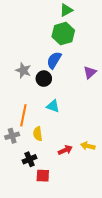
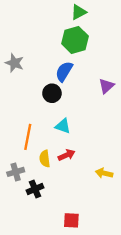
gray star: (23, 70) -> (14, 63), moved
gray cross: (12, 136) -> (16, 172), moved
red arrow: (65, 150) -> (67, 155), moved
red square: (43, 176) -> (71, 220), moved

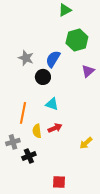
green hexagon: (75, 40) -> (77, 40), moved
gray star: (14, 63) -> (26, 58), moved
yellow arrow: (104, 173) -> (86, 143), turned -56

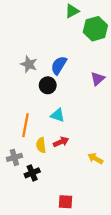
green hexagon: (77, 40) -> (95, 29), moved
yellow arrow: (86, 143) -> (95, 158), turned 72

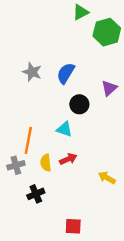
black circle: (48, 85) -> (79, 104), moved
gray cross: (14, 157) -> (16, 165), moved

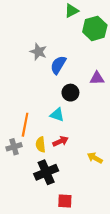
gray star: (32, 72) -> (38, 52), moved
purple triangle: (109, 88) -> (97, 78), turned 40
black cross: (36, 194) -> (46, 172), moved, size x1.5

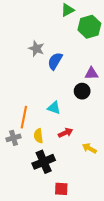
black circle: (70, 93) -> (82, 91), moved
red arrow: (60, 141) -> (65, 133), moved

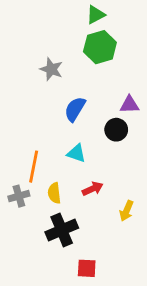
green hexagon: (89, 27) -> (100, 47), moved
blue semicircle: (55, 61) -> (75, 109), moved
yellow arrow: (89, 148) -> (127, 211), turned -96

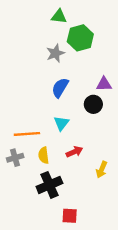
green triangle: (96, 15) -> (59, 17), moved, turned 35
gray star: (51, 69) -> (55, 53), moved, turned 30
cyan triangle: (76, 153) -> (61, 123), turned 49
orange line: (34, 167) -> (27, 134), turned 75

